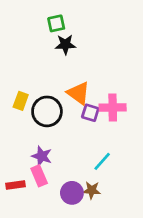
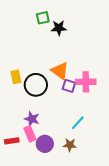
black star: (65, 44) -> (59, 28), moved
yellow rectangle: (21, 101) -> (16, 77), turned -32
purple circle: (72, 193) -> (45, 144), moved

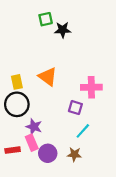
orange triangle: (60, 71) -> (48, 77), moved
black circle: (36, 85) -> (17, 104), moved
purple square: (69, 86) -> (75, 108), moved

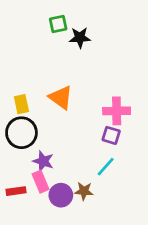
purple square: (75, 108) -> (111, 135), moved
brown star: (74, 154) -> (84, 191), moved

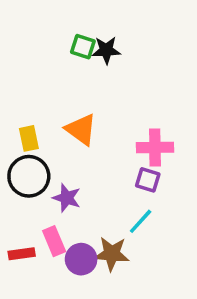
green square: (58, 24) -> (83, 47), moved, turned 30
purple star: (43, 161) -> (67, 198), moved
brown star: (84, 191) -> (112, 254), size x1.4

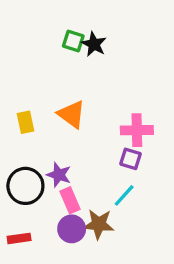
black star: (106, 50) -> (94, 44), turned 30
black circle: (29, 176) -> (25, 186), moved
pink rectangle: (54, 241) -> (70, 200), moved
red rectangle: (22, 254) -> (19, 238), moved

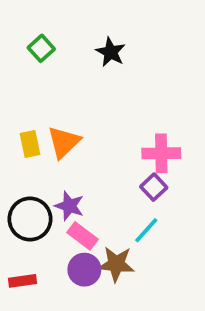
green square: (73, 41) -> (41, 48), moved, turned 30
orange triangle: (72, 114) -> (64, 142), moved, turned 40
purple square: (131, 159) -> (154, 187), turned 30
pink rectangle: (70, 200) -> (82, 236), turned -30

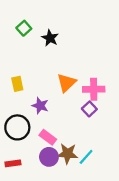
black star: (111, 52) -> (50, 38), moved
orange triangle: (64, 142) -> (66, 83), moved
purple star: (69, 206) -> (40, 106), moved
cyan line: (146, 230) -> (86, 157), moved

